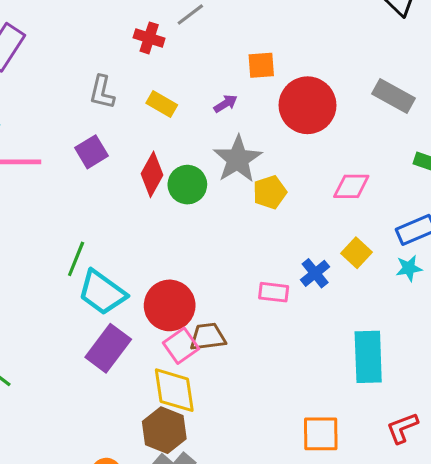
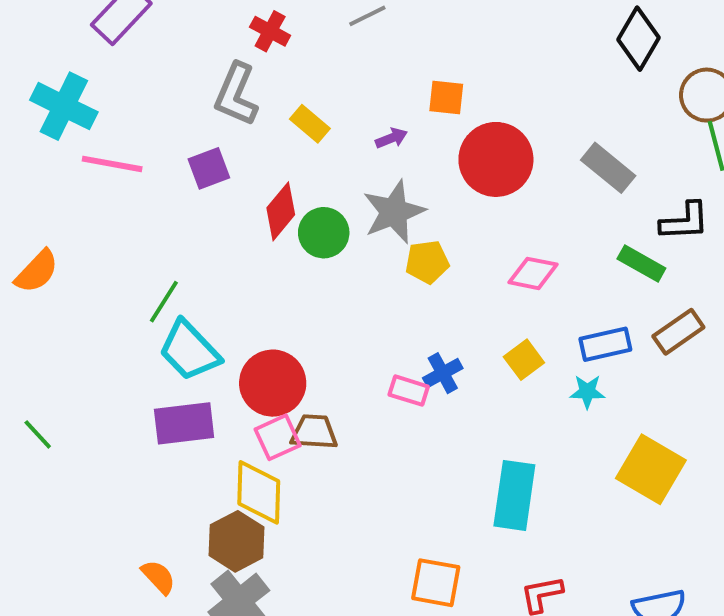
red cross: (149, 38) -> (270, 31), moved
gray L-shape: (102, 92) -> (236, 94), size x1.4
blue cross: (315, 273) -> (443, 373), moved
purple rectangle: (108, 348) -> (184, 423), turned 36

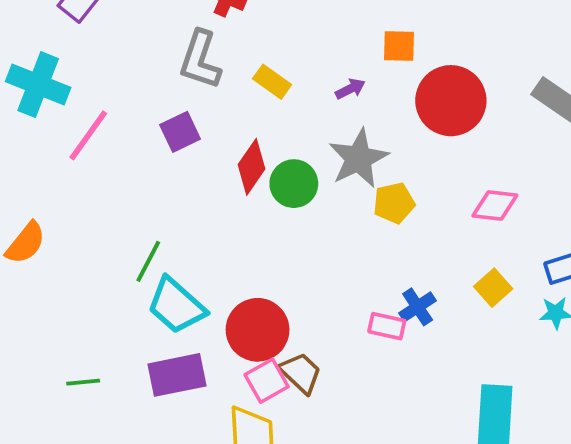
pink line: (112, 164) -> (88, 135), turned -60
brown trapezoid: (314, 432) -> (301, 373), turned 45
green line: (38, 434) -> (83, 382), moved, turned -48

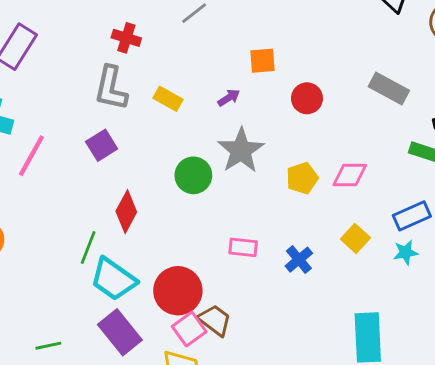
red circle: (451, 101) -> (307, 98), size x0.6
red diamond: (252, 167) -> (126, 212), moved
yellow pentagon: (394, 203) -> (302, 178), moved
pink rectangle: (387, 326) -> (243, 247), moved
purple rectangle: (177, 375) -> (120, 332), turned 69

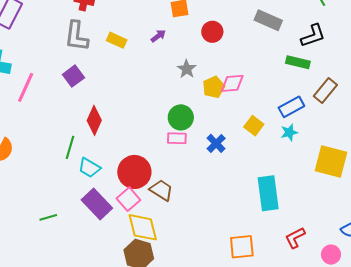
gray star: (241, 150) -> (187, 69), moved, size x0.6
green circle: (193, 175) -> (181, 117), moved
pink diamond: (350, 175) -> (232, 83), moved
cyan trapezoid: (113, 279) -> (89, 168), size x0.7
pink square: (189, 329) -> (128, 199), moved

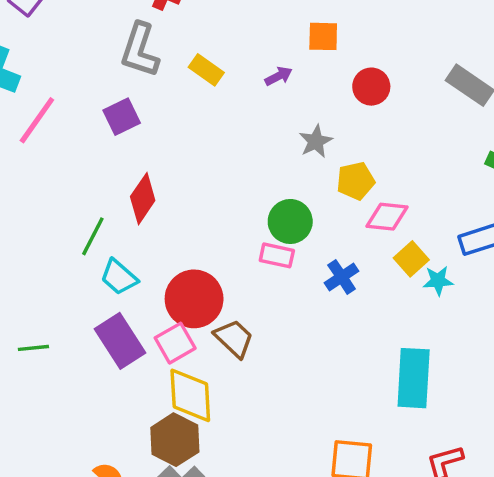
pink diamond: (232, 83) -> (387, 217), moved
cyan star: (289, 132) -> (438, 281), moved

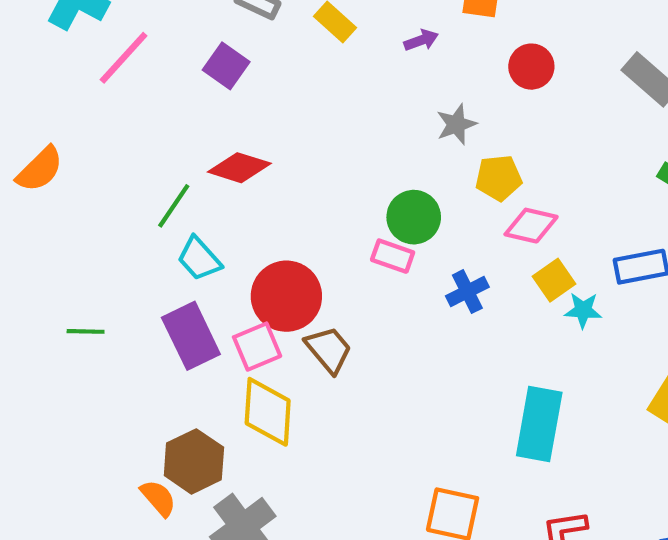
purple square: (122, 117) -> (226, 66), turned -36
red diamond: (143, 199) -> (239, 168), turned 66
brown hexagon: (175, 440) -> (194, 461), moved

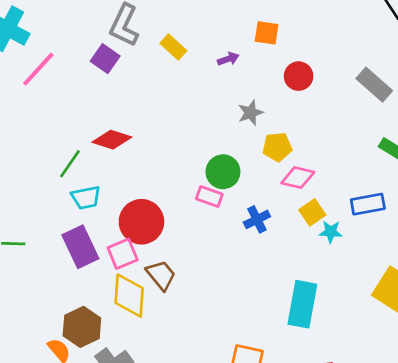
purple square: (226, 66) -> (105, 59), moved
cyan trapezoid: (199, 259) -> (86, 198), turned -60
brown trapezoid: (329, 350) -> (161, 275), moved

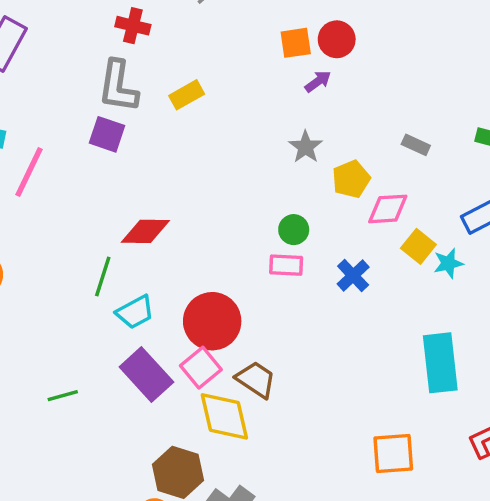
yellow rectangle: (173, 47) -> (187, 95), turned -55
purple arrow: (228, 59) -> (318, 81), moved
red circle: (299, 76) -> (337, 39), moved
gray rectangle: (374, 85) -> (416, 145), moved, size x0.6
green circle: (223, 172) -> (294, 230), size x0.7

